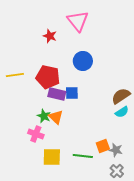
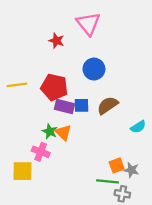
brown semicircle: (121, 96) -> (108, 105), moved
green line: (83, 156) -> (108, 181), moved
yellow square: (52, 157) -> (23, 171), moved
gray cross: (117, 171) -> (122, 194), moved, turned -32

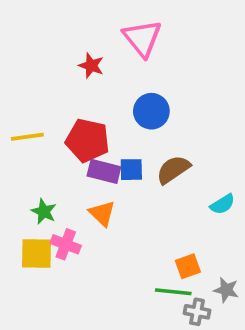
green star: (50, 131) -> (44, 212), moved
gray star: (131, 170) -> (226, 290), moved
yellow square: (23, 171) -> (36, 253), moved

